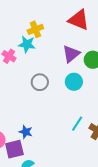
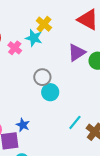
yellow cross: (35, 29) -> (44, 24), turned -35
cyan circle: (74, 82) -> (50, 92), moved

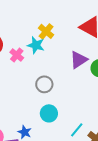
cyan circle: (50, 92) -> (49, 113), moved

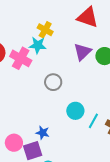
pink cross: (17, 55) -> (21, 58), size x1.5
cyan circle: (49, 113) -> (75, 111), moved

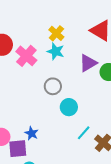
cyan star: (38, 45) -> (56, 51), moved
cyan circle: (75, 111) -> (69, 107), moved

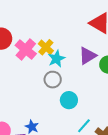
yellow cross: (56, 33) -> (46, 47), moved
cyan star: (56, 51) -> (56, 59), moved, turned 30

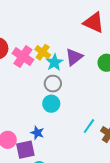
purple triangle: (88, 56) -> (74, 57), moved
cyan circle: (69, 100) -> (51, 104), moved

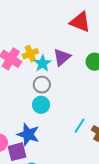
yellow cross: (43, 52) -> (30, 54), turned 35
blue star: (37, 133) -> (28, 134), size x1.6

